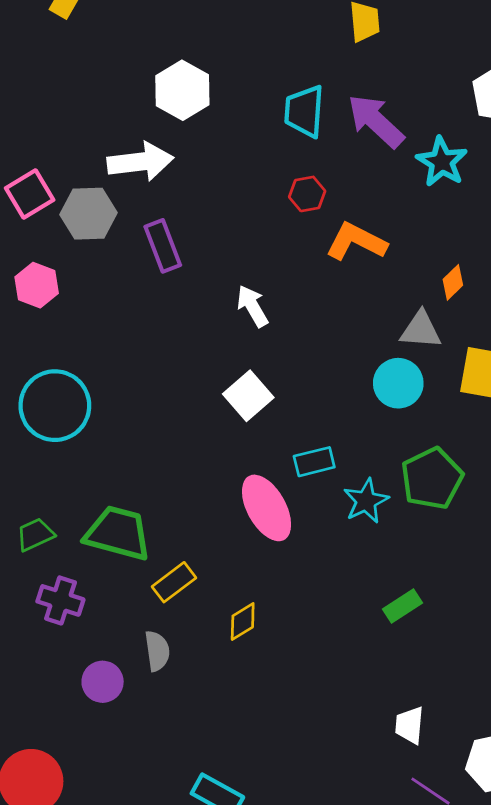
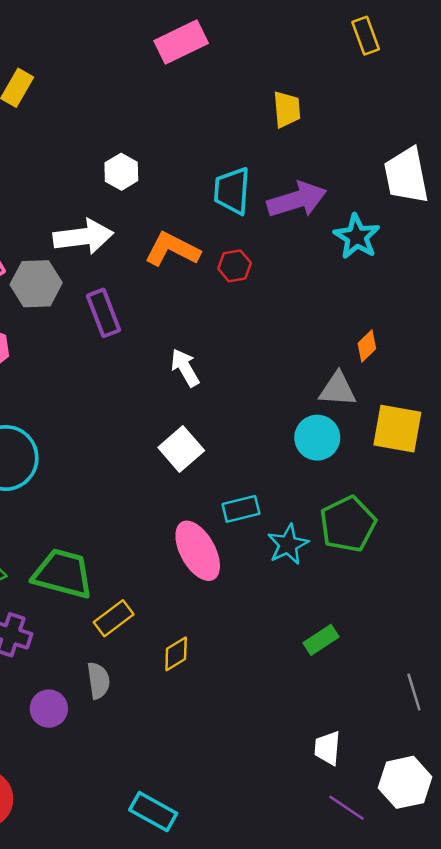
white hexagon: (182, 90) -> (121, 172), size x0.7
purple arrow: (376, 121) -> (297, 200), turned 120
orange L-shape: (356, 242) -> (172, 249), moved

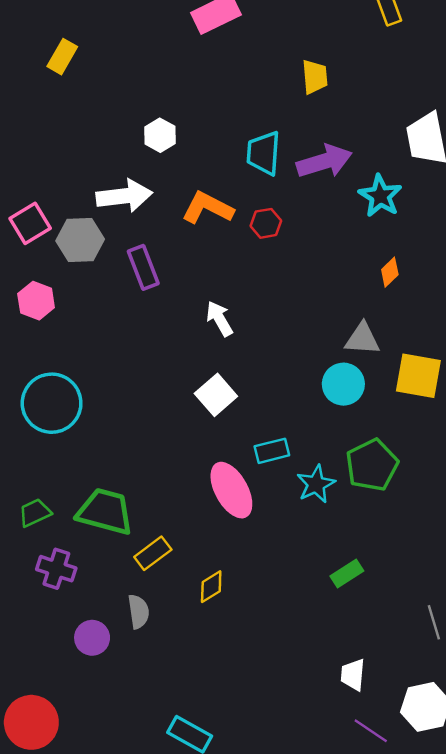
orange diamond: (367, 346) -> (390, 272), moved

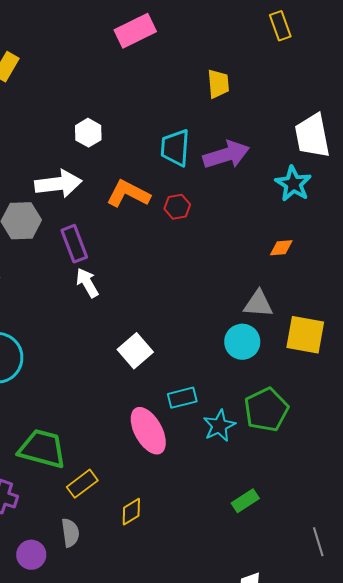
cyan star: (380, 196) -> (293, 184), moved
orange diamond: (390, 272) -> (281, 248), turned 40
white arrow: (219, 319) -> (87, 283), moved

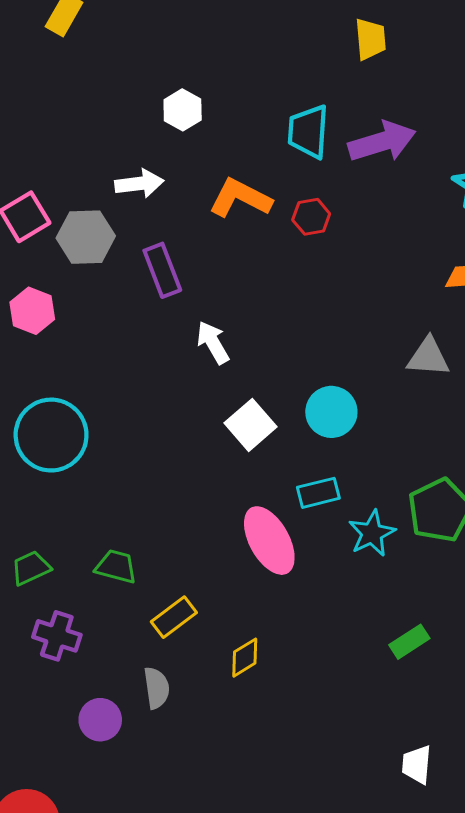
white arrow: (58, 184) -> (139, 184), size x0.7
white arrow: (87, 283) -> (213, 343), moved
cyan circle: (242, 342) -> (331, 412), moved
green trapezoid: (42, 449) -> (116, 567), size x0.6

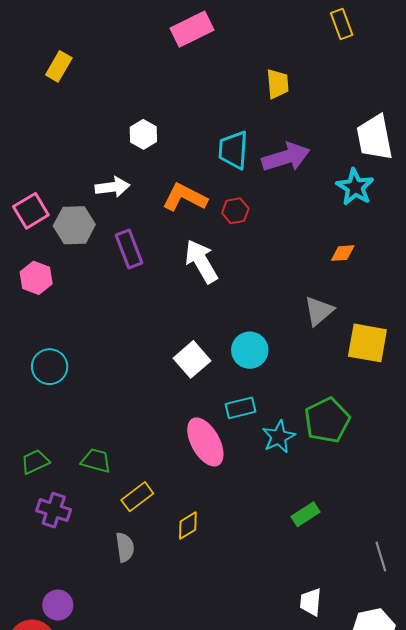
white arrow: (213, 343) -> (201, 261), moved, size x1.4
gray triangle: (428, 357) -> (319, 311), turned -44
cyan circle: (51, 435) -> (50, 367), size x0.7
purple circle: (100, 720) -> (58, 605), moved

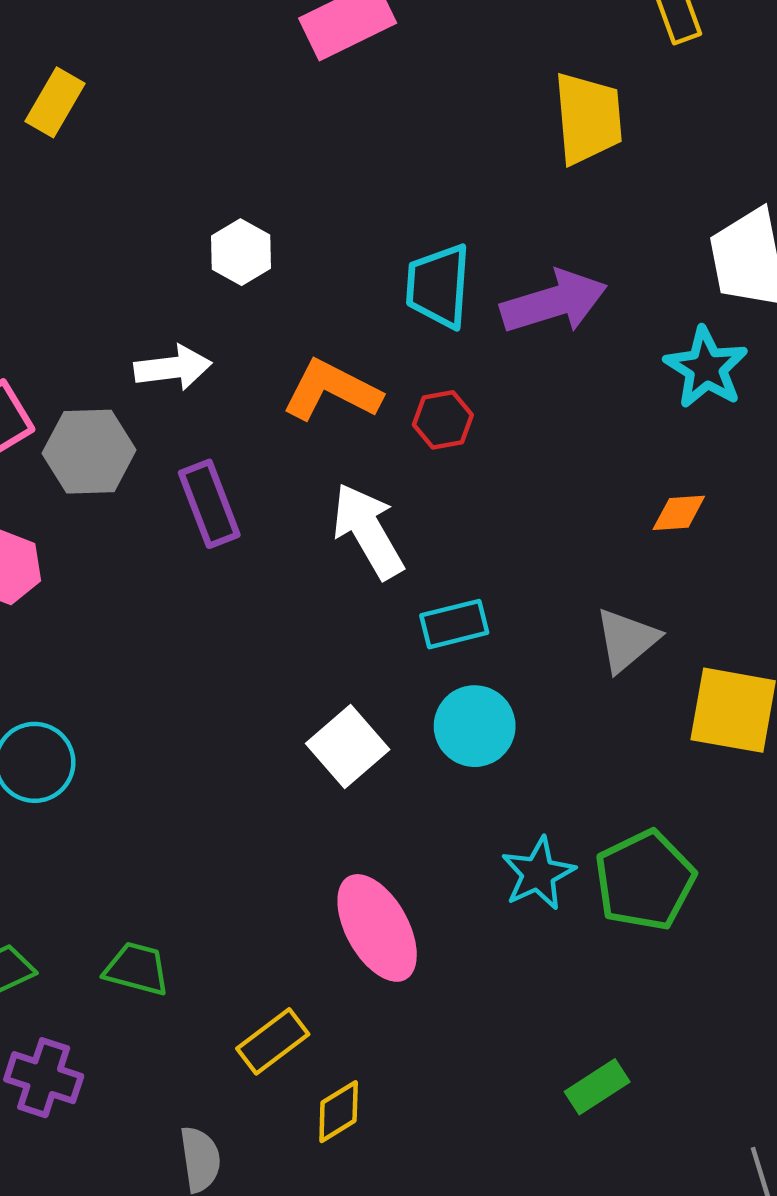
yellow trapezoid: (278, 84) -> (588, 118), moved, size x1.4
cyan rectangle: (240, 408) -> (454, 624), moved
cyan star: (279, 437) -> (538, 874), moved
yellow rectangle: (137, 497) -> (273, 1041), moved

